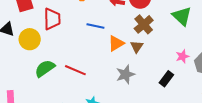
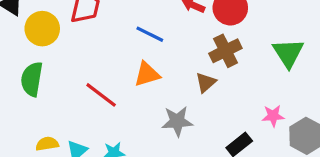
orange triangle: (116, 43) -> (147, 74), moved
green semicircle: (45, 68) -> (32, 79), moved, turned -60

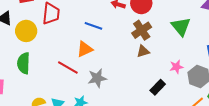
orange triangle: (147, 74) -> (85, 49), moved
brown triangle: (206, 82) -> (143, 51), moved, turned 32
gray star: (177, 121) -> (97, 78), moved

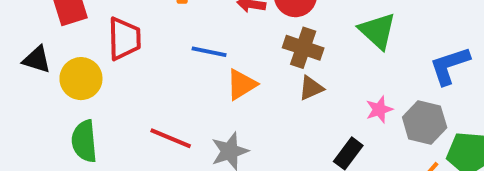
brown cross: (142, 30) -> (303, 48), turned -30
orange triangle: (85, 49) -> (241, 84), moved

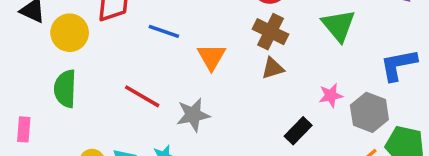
blue line: (209, 52) -> (164, 31), moved
orange triangle: (241, 84) -> (211, 57), turned -36

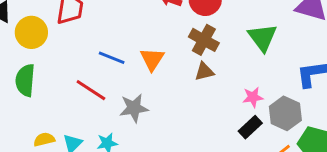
blue line: (164, 31) -> (112, 58), moved
black rectangle: (298, 131) -> (250, 127), moved

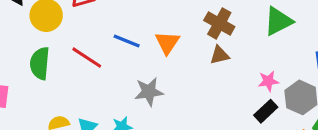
green triangle: (262, 37) -> (278, 21), turned 40
red line: (91, 90) -> (87, 58), moved

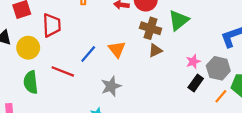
green triangle: (278, 21) -> (179, 20), moved
blue line: (127, 41) -> (88, 54), turned -60

